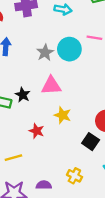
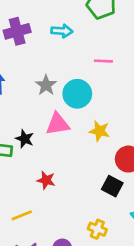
cyan circle: (69, 49) -> (77, 94), moved
yellow star: (63, 115) -> (99, 131), moved

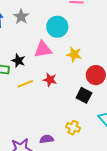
gray star: (46, 85) -> (21, 17), moved
red star: (46, 180) -> (50, 80), moved
yellow line: (22, 215) -> (25, 84), moved

